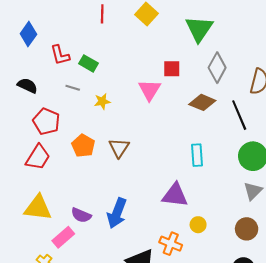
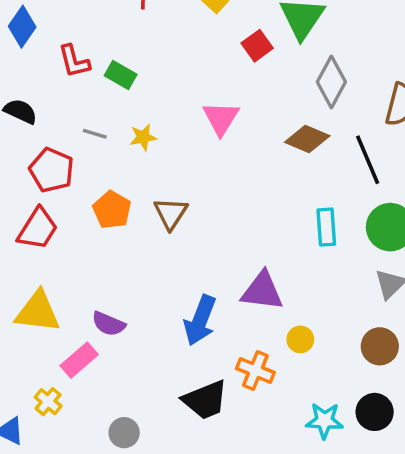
red square: (172, 69) -> (257, 46), moved, turned -36
gray line: (73, 88) -> (95, 134), moved
cyan rectangle: (197, 155) -> (326, 227), moved
blue arrow: (117, 213) -> (200, 320), moved

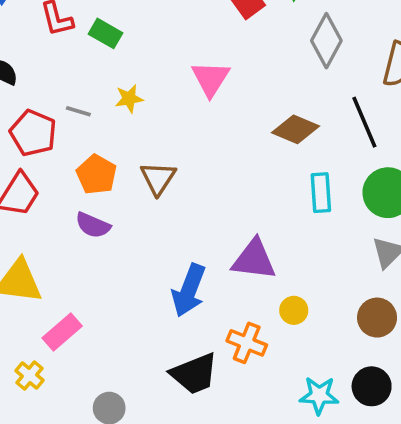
gray line: (95, 134) -> (78, 111), moved
brown diamond: (307, 139) -> (296, 129), moved
purple semicircle: (109, 324) -> (93, 225), moved

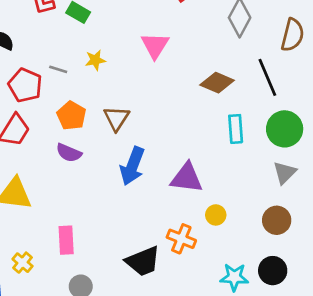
blue arrow: (189, 290) -> (132, 166), moved
pink rectangle: (62, 332) -> (66, 240), moved, turned -52

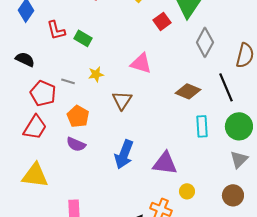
pink triangle: (155, 46) -> (141, 63), turned -45
brown triangle: (116, 118) -> (122, 100), moved

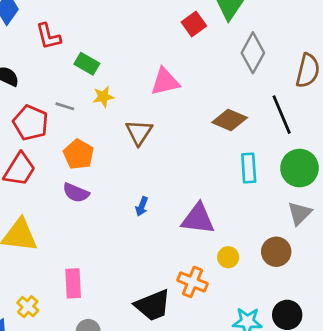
green rectangle: (83, 38) -> (87, 64), moved
pink triangle: (141, 63) -> (165, 82), turned -30
blue arrow: (124, 154) -> (142, 206), size x0.5
brown circle: (233, 195) -> (276, 252), moved

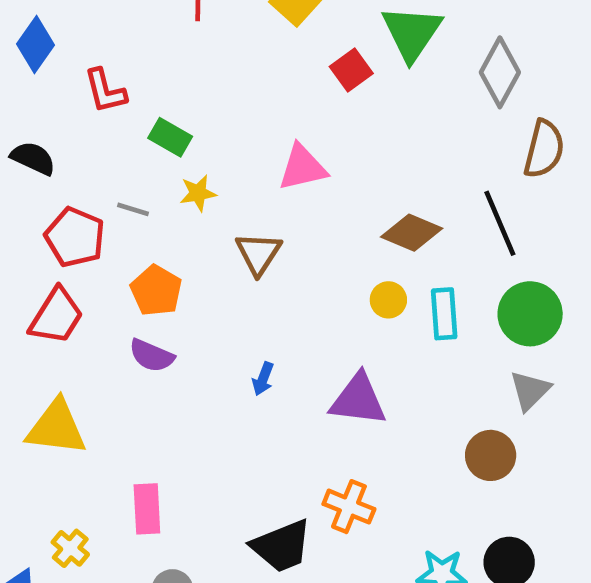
gray diamond: (253, 53) -> (500, 72), moved
yellow circle: (228, 257) -> (388, 300), moved

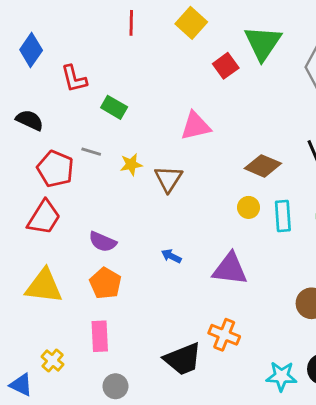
yellow star: (198, 193) -> (131, 165), moved
orange pentagon: (156, 291) -> (105, 283), moved
blue arrow: (263, 379) -> (171, 256), turned 96

